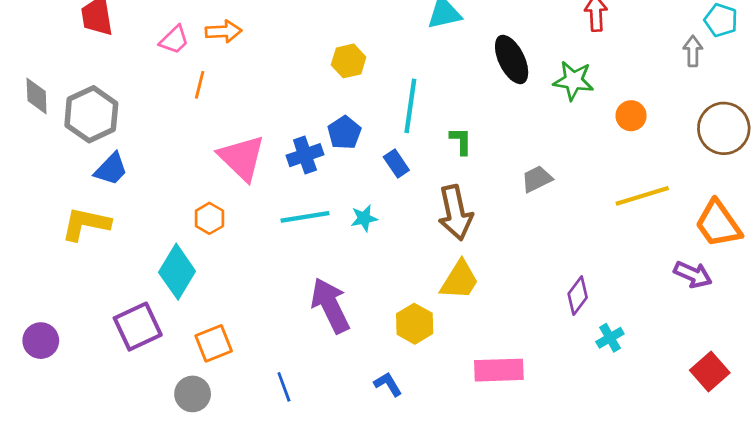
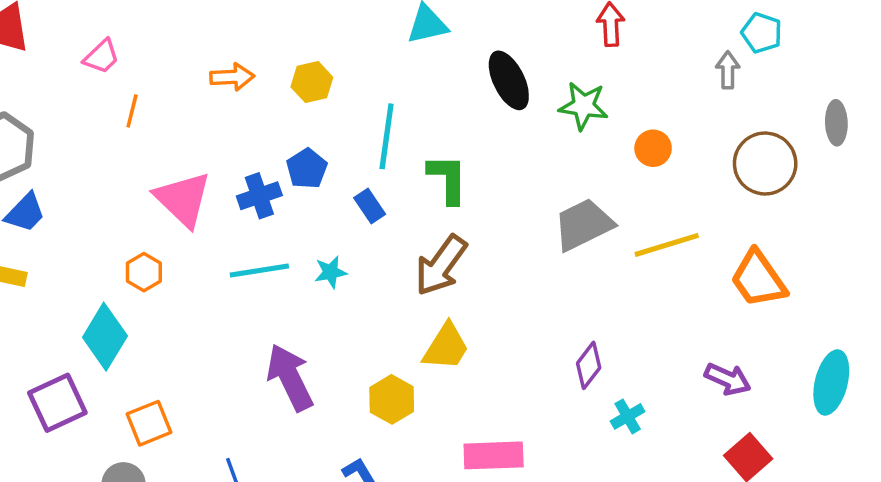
orange arrow: (223, 31) -> (232, 77), moved
green L-shape: (461, 141) -> (448, 179), size x1.5
gray trapezoid: (537, 179) -> (583, 225), moved, size x1.6
brown arrow: (455, 213) -> (441, 265), turned 48
purple arrow: (693, 275) -> (728, 379), moved

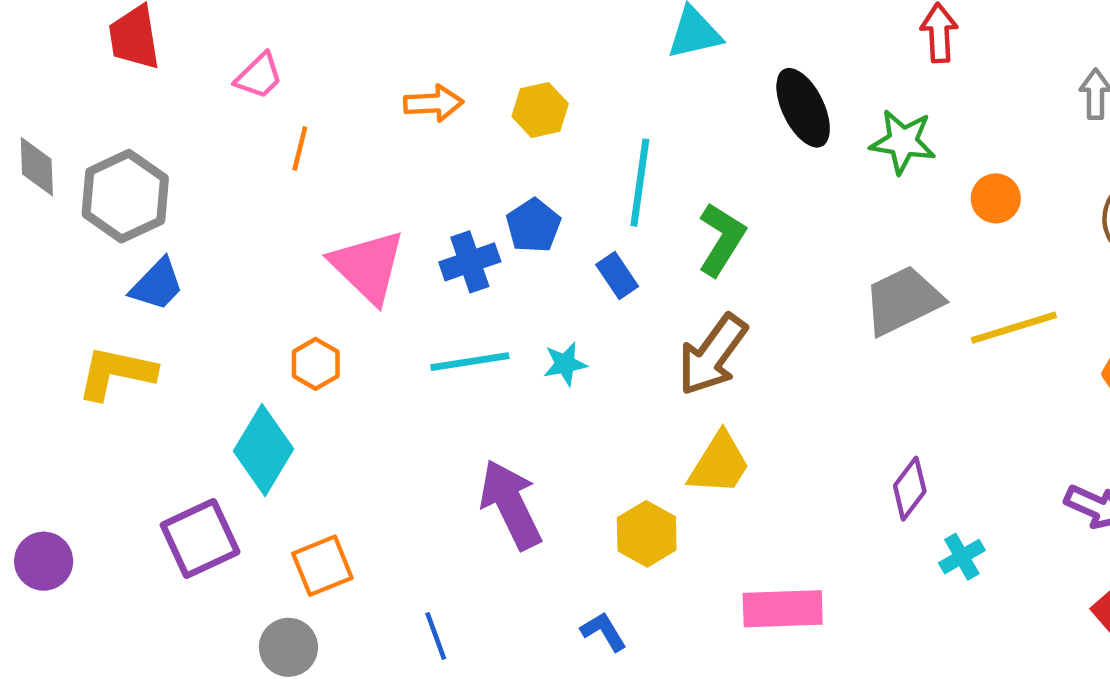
green L-shape: (448, 179) -> (721, 239), turned 32

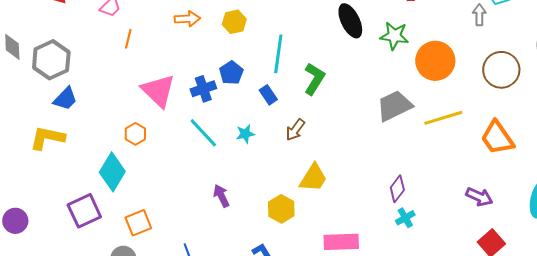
orange circle: (996, 198) -> (435, 61), size x1.8
brown arrow: (712, 355) -> (295, 130), moved, size x0.6
cyan line: (470, 362) -> (203, 133), turned 56
purple arrow: (511, 504) -> (221, 196), size x0.6
cyan cross: (962, 557) -> (405, 218), moved

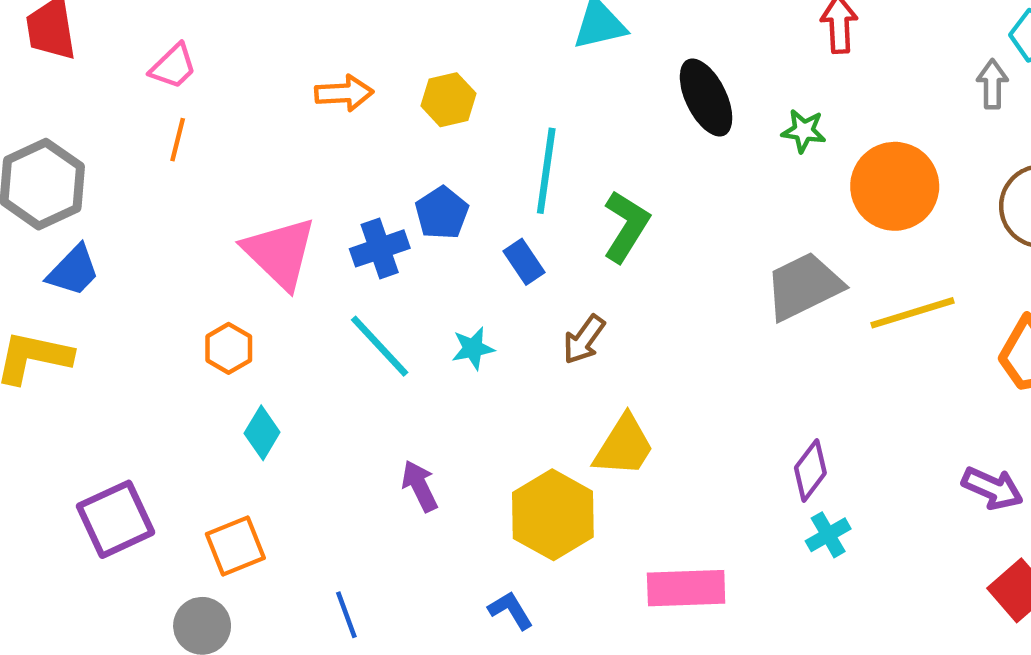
green star: (394, 36) -> (804, 131), size x0.7
orange line: (128, 39) -> (178, 140), moved
cyan diamond: (112, 172) -> (262, 433), moved, size x0.6
yellow hexagon: (281, 209) -> (553, 515), size x1.4

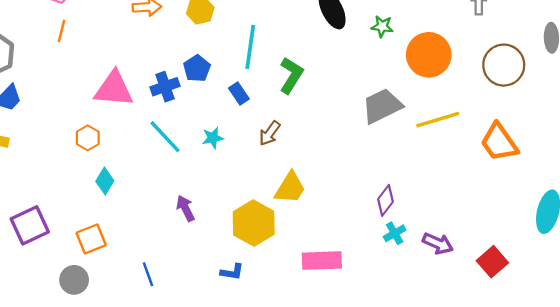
pink triangle: (280, 253) -> (114, 89), turned -39
purple arrow: (992, 488) -> (438, 244), moved
blue L-shape: (511, 610) -> (232, 272), turned 130

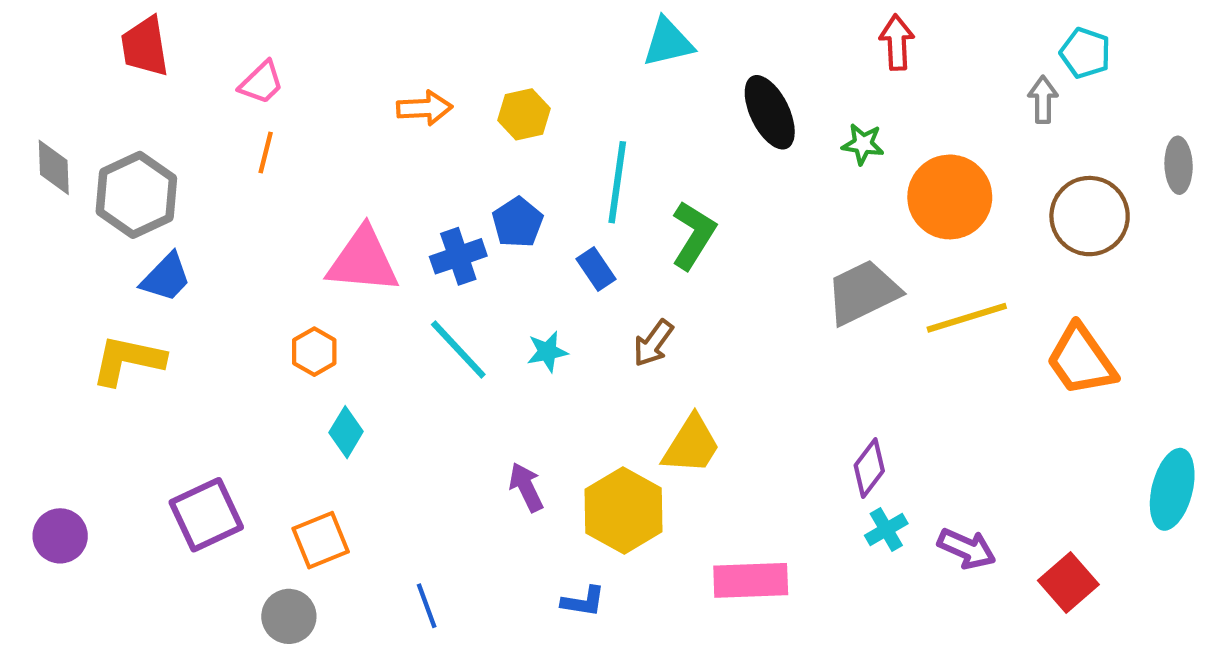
purple arrow: (185, 208) -> (526, 487), moved

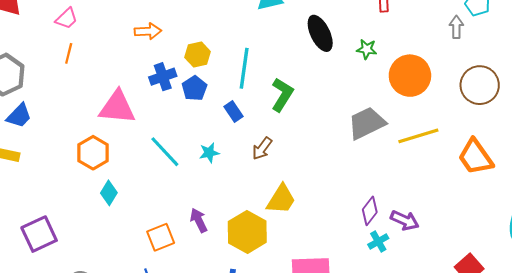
yellow hexagon: (524, 114) -> (198, 54), moved
blue cross: (458, 256) -> (163, 77), moved
orange hexagon: (314, 352) -> (93, 153), size x1.4
orange square: (321, 540) -> (161, 237), moved
purple arrow: (967, 549) -> (405, 220), moved

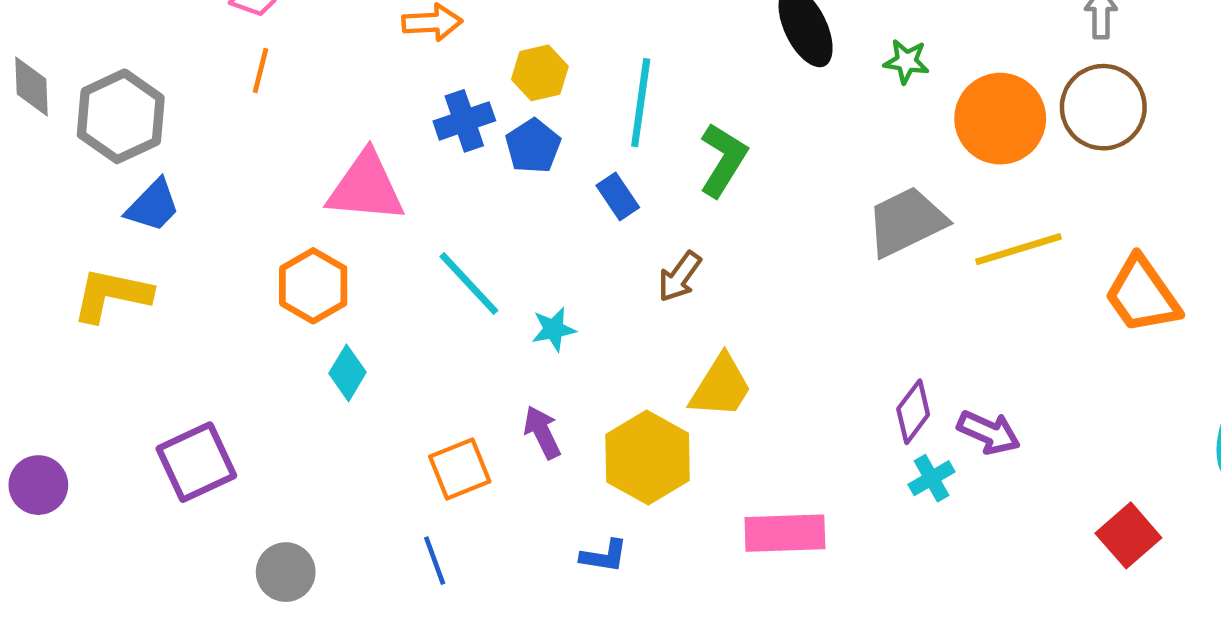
brown circle: (480, 85) -> (1103, 107), moved
cyan star: (209, 153) -> (554, 329), moved

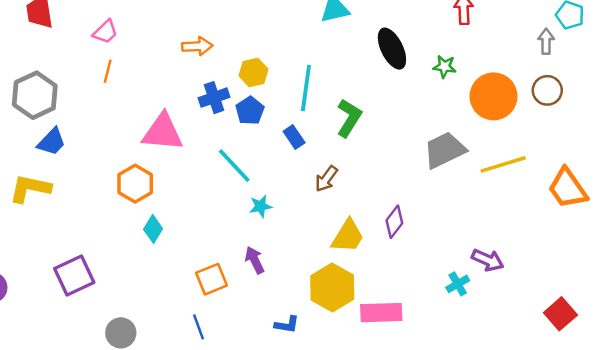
brown circle: (1103, 107) -> (547, 90), size x0.7
cyan line: (469, 283) -> (234, 166), moved
purple diamond: (913, 412) -> (394, 222), moved
yellow hexagon: (648, 458) -> (332, 288), moved

